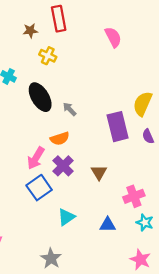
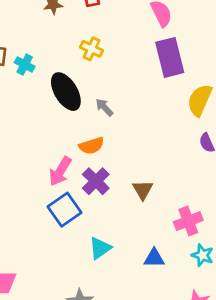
yellow cross: (48, 56) -> (92, 49), moved
purple rectangle: (118, 127) -> (170, 57), moved

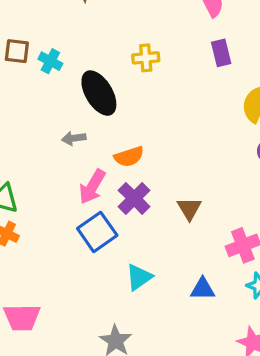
yellow cross: (92, 49) -> (146, 58), moved, turned -30
purple rectangle: (170, 57) -> (221, 53), size x0.6
gray arrow: (104, 107) -> (74, 138), moved, turned -54

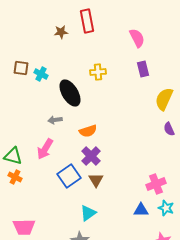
pink arrow: (92, 187) -> (45, 149), moved
brown triangle: (189, 209) -> (96, 180), moved
cyan triangle: (139, 277) -> (88, 213), moved
blue triangle: (203, 289) -> (141, 210), moved

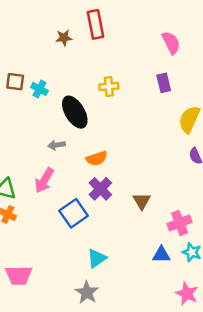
pink semicircle: (137, 38) -> (171, 43), moved
brown triangle: (96, 180) -> (142, 201), moved

